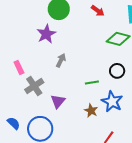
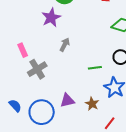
purple triangle: (58, 101) -> (67, 100), moved, turned 35
brown star: (91, 111) -> (92, 104), moved

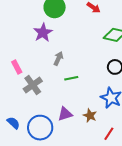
green line: (95, 68) -> (71, 78), moved

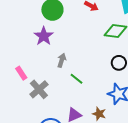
green line: (71, 78) -> (77, 79), turned 56

